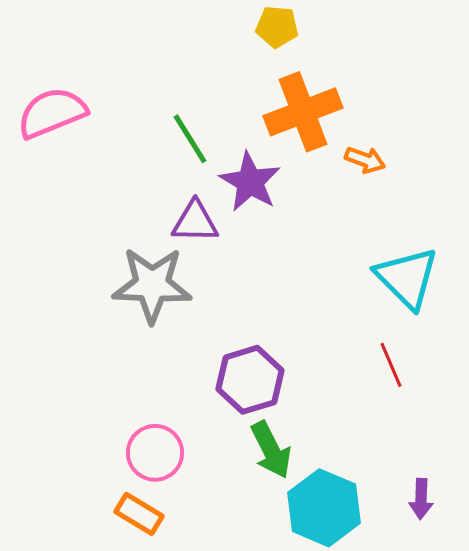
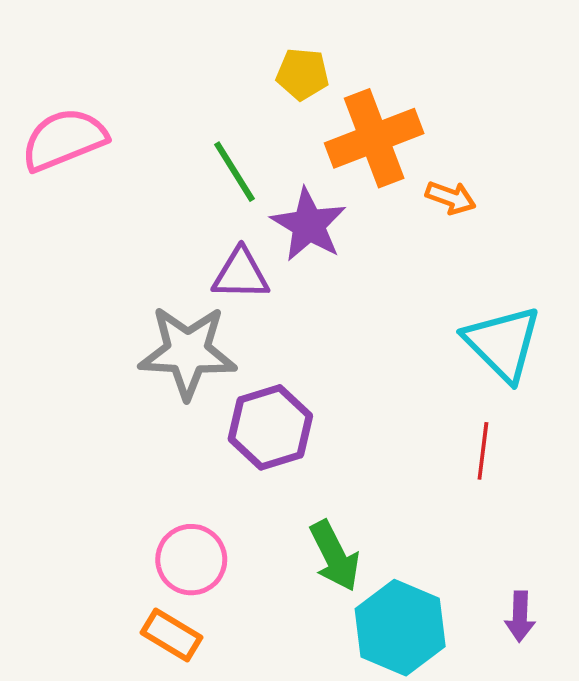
yellow pentagon: (277, 27) -> (302, 74), moved
red line: (391, 365) -> (483, 451), turned 30
purple hexagon: (250, 380) -> (270, 427), moved

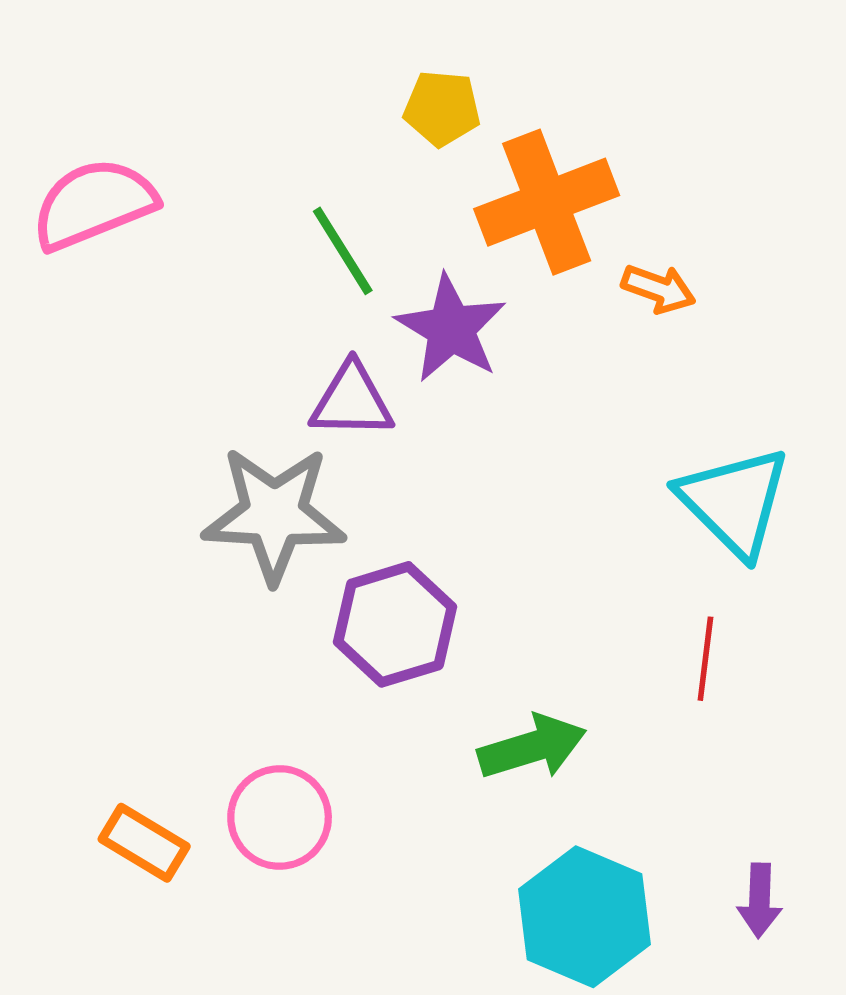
green arrow: (335, 556) -> (532, 747), moved, turned -80
orange rectangle: (171, 635) -> (144, 843), moved

